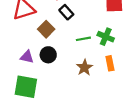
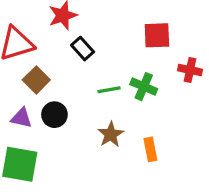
brown square: (46, 29) -> (36, 80), moved
orange rectangle: (110, 63) -> (150, 149), moved

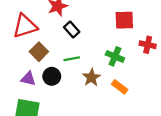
green line: (109, 90) -> (72, 59), moved
brown star: (111, 134) -> (92, 77), moved
orange rectangle: (150, 149) -> (120, 87), moved, turned -42

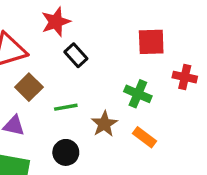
green line: (72, 59) -> (66, 107), moved
black circle: (52, 76) -> (66, 152), moved

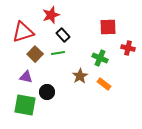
green line: (66, 107) -> (58, 53), moved
black circle: (66, 152) -> (47, 92), moved

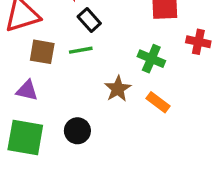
brown square: (35, 54) -> (42, 52), turned -35
black circle: (47, 92) -> (77, 131), moved

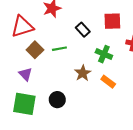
black rectangle: (89, 20) -> (83, 30), moved
brown square: (42, 52) -> (35, 50), turned 35
purple triangle: (27, 90) -> (25, 74), turned 32

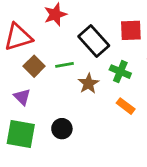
black rectangle: (83, 30) -> (94, 41), size x1.6
brown star: (83, 73) -> (88, 84), moved

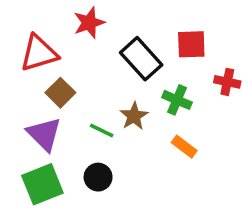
green line: (65, 65) -> (102, 130), moved, turned 36
purple triangle: (22, 97) -> (44, 134), size x1.5
green square: (21, 134) -> (42, 184), turned -32

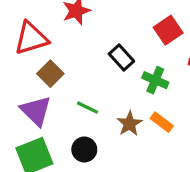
red square: (191, 44) -> (168, 30), turned -32
black rectangle: (141, 59) -> (121, 58), moved, size x0.7
brown star: (134, 116) -> (129, 124), moved

